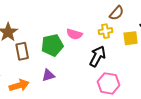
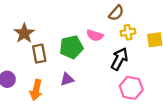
brown semicircle: (117, 13) -> (116, 13), moved
orange arrow: (19, 85) -> (36, 90), turned 120

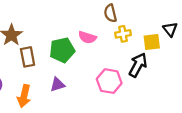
brown semicircle: (116, 13) -> (110, 13), turned 126
black arrow: (119, 59) -> (138, 65), moved
pink hexagon: (131, 88) -> (109, 81), moved

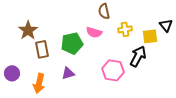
brown semicircle: (110, 13) -> (104, 11), moved

